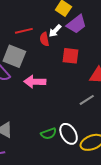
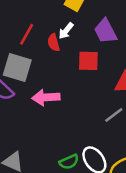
purple trapezoid: (76, 24) -> (105, 31), moved, turned 105
red line: (24, 31) -> (27, 34), turned -42

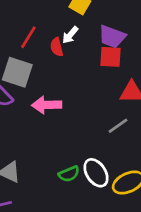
purple trapezoid: (105, 31) -> (112, 37), turned -44
red square: (88, 61) -> (111, 57), moved

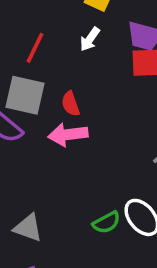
red semicircle: (57, 47) -> (71, 104), moved

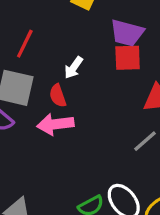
white arrow: (90, 39) -> (74, 68), moved

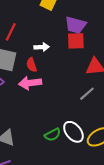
white arrow: (74, 68) -> (42, 47), turned -128

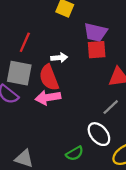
red semicircle: (32, 65) -> (49, 78), size x1.6
white ellipse: (73, 132) -> (99, 134), moved

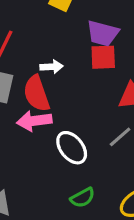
white ellipse: (99, 134) -> (72, 148), moved
green semicircle: (75, 153) -> (83, 198), moved

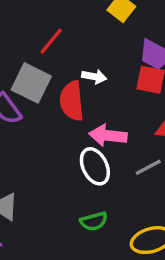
pink arrow: (34, 121) -> (108, 136), moved

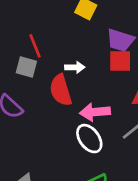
red line: (51, 41) -> (35, 46), turned -50
gray square: (31, 83) -> (26, 67), moved, size x0.7

